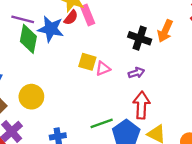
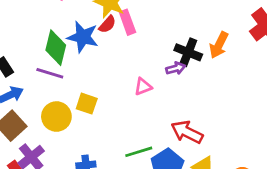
purple line: (23, 19) -> (50, 73), moved
yellow square: (87, 62) -> (87, 104), moved
purple arrow: (136, 73) -> (176, 68), moved
red arrow: (141, 105) -> (187, 132), turned -68

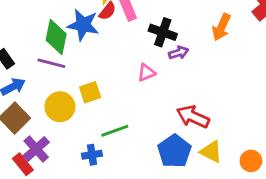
black cross: (188, 52) -> (163, 32), moved
yellow square: (87, 104) -> (90, 92), turned -35
green line: (139, 152) -> (115, 131), moved

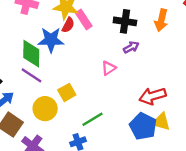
black cross: (163, 32) -> (125, 21), moved
purple line: (51, 63) -> (31, 75), turned 30
red arrow: (193, 117) -> (153, 96), turned -30
yellow triangle: (211, 152) -> (161, 122), moved

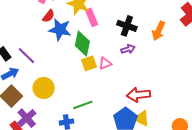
red semicircle: (68, 25) -> (49, 16), moved
green diamond: (31, 54) -> (82, 43), moved
purple line: (31, 75) -> (26, 56), moved
yellow square: (67, 92) -> (89, 63), moved

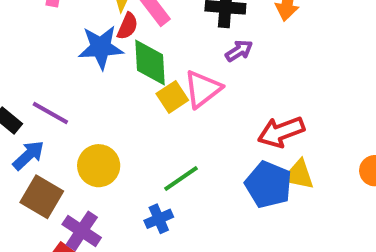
red semicircle: (49, 16) -> (128, 26), moved
pink triangle: (105, 63) -> (203, 89), size x1.5

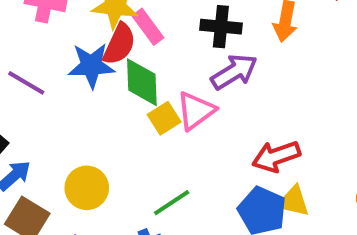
red semicircle: (128, 26) -> (119, 44), size x1.5
purple arrow: (239, 51) -> (234, 72), size x1.6
purple line: (50, 113) -> (26, 83), moved

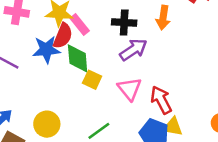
pink triangle: (196, 111) -> (130, 89), moved, turned -30
yellow square: (164, 118) -> (92, 80), turned -30
red arrow: (276, 156) -> (161, 100), turned 84

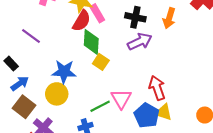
blue star: (46, 50) -> (64, 72), moved
pink triangle: (130, 89) -> (121, 99), moved

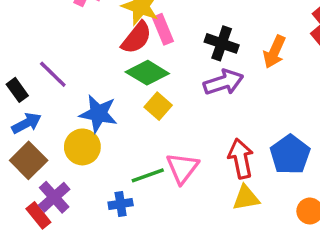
purple line: (31, 36) -> (53, 74), moved
green diamond: (91, 42) -> (147, 73), turned -70
yellow triangle: (164, 112) -> (246, 198), turned -36
blue pentagon: (147, 115) -> (290, 155), moved

